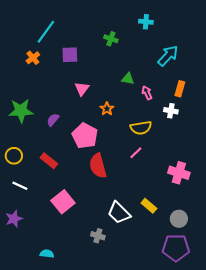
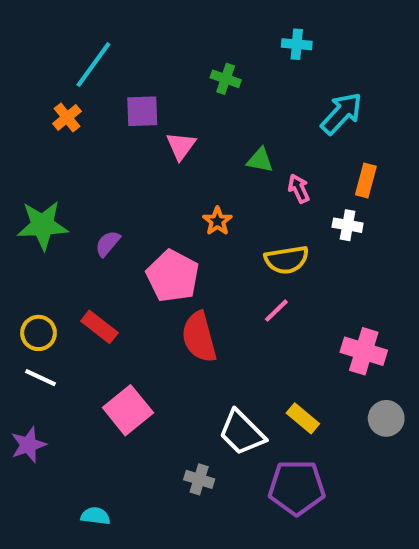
pink triangle: (82, 89) -> (181, 146), moved
yellow circle: (14, 156) -> (38, 333), moved
gray circle: (179, 219) -> (386, 418), moved
purple pentagon: (176, 248) -> (297, 487), moved

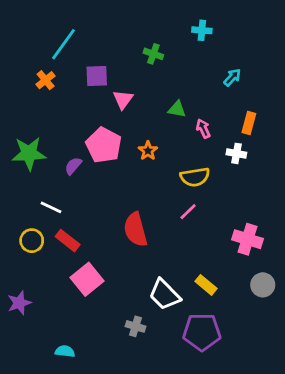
cyan arrow: (341, 113) -> (232, 77), size x0.6
pink pentagon: (173, 276) -> (104, 145), moved
red rectangle: (99, 327) -> (68, 241), moved
yellow circle: (38, 333) -> (32, 241), moved
white line: (41, 378) -> (51, 207), moved

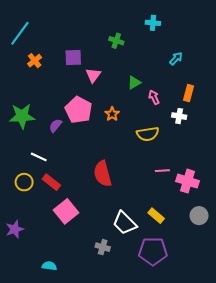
cyan line: (64, 44) -> (20, 33), moved
green triangle: (177, 109) -> (134, 83), turned -40
pink line: (188, 212) -> (162, 171), moved, turned 40

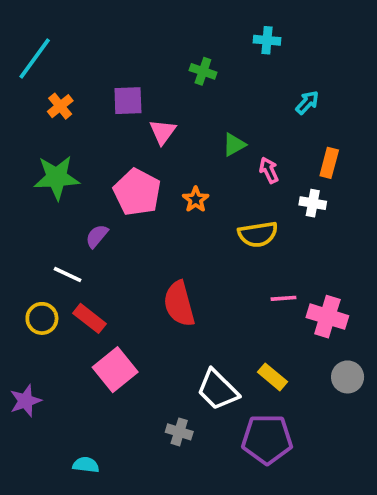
green star: (22, 116) -> (57, 177), moved
purple semicircle: (56, 126) -> (97, 236), moved

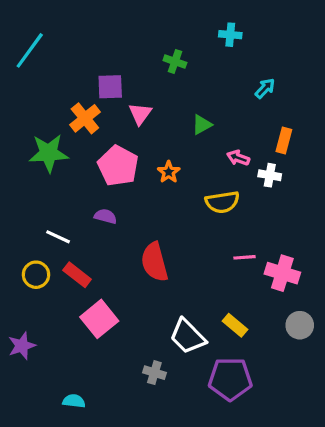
orange cross: (60, 106) -> (85, 118), moved, size x1.4
pink arrow: (269, 170) -> (238, 158), moved, turned -45
purple semicircle: (97, 236) -> (105, 216), moved, turned 65

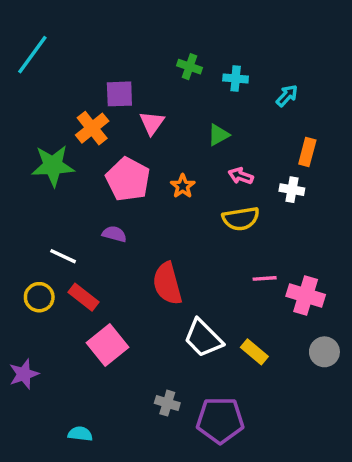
cyan cross: (230, 35) -> (236, 79), moved
pink arrow: (238, 158) -> (241, 176), moved
white trapezoid: (188, 336) -> (203, 338), moved
purple pentagon: (230, 379) -> (220, 420), moved

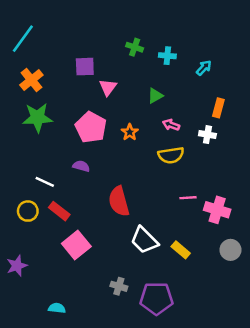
orange cross: (92, 128) -> (31, 80), moved

